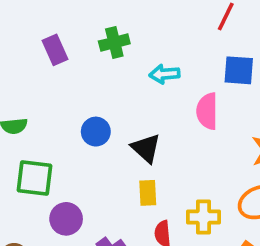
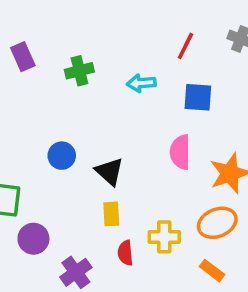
purple rectangle: (55, 50) -> (23, 57), moved
cyan arrow: (164, 74) -> (141, 83), moved
pink semicircle: (207, 111) -> (180, 152), moved

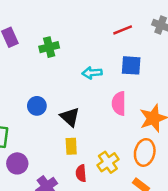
red line: (185, 46) -> (123, 30), turned 42
cyan arrow: (141, 83) -> (92, 73), moved
orange ellipse: (217, 223) -> (145, 152), turned -55
yellow cross: (164, 237) -> (108, 162), turned -35

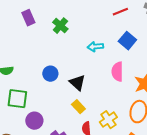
green cross: (49, 47) -> (60, 26), turned -35
blue square: (131, 65) -> (127, 41), turned 36
yellow rectangle: (71, 146) -> (78, 107), turned -40

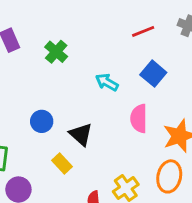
cyan arrow: (95, 47) -> (107, 82), turned 35
yellow rectangle: (78, 107) -> (62, 163), moved

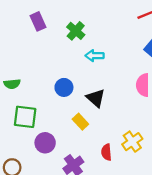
cyan arrow: (107, 82) -> (95, 56), moved, turned -30

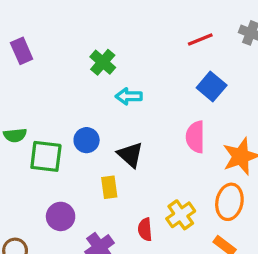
purple rectangle: (38, 21) -> (22, 51), moved
green square: (25, 117) -> (46, 156), moved
yellow rectangle: (80, 122) -> (109, 187), turned 35

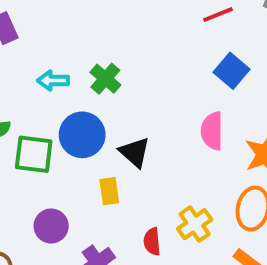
green cross: (103, 62) -> (105, 79), moved
cyan arrow: (129, 96) -> (53, 81), moved
blue circle: (87, 140) -> (82, 135), size x1.5

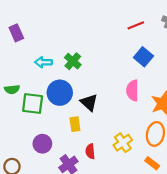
red semicircle: (152, 242) -> (90, 151), moved

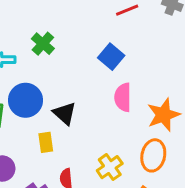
blue square: (143, 57) -> (111, 57), moved
green cross: (73, 61) -> (43, 44), moved

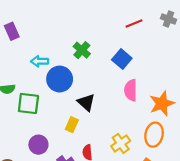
green cross: (43, 44) -> (82, 50), moved
blue circle: (25, 100) -> (60, 79), moved
yellow rectangle: (46, 142) -> (72, 125), turned 32

